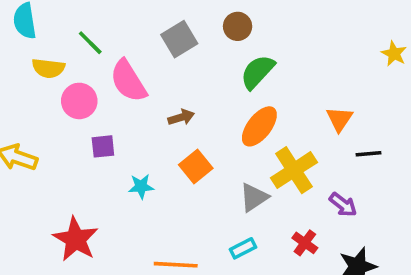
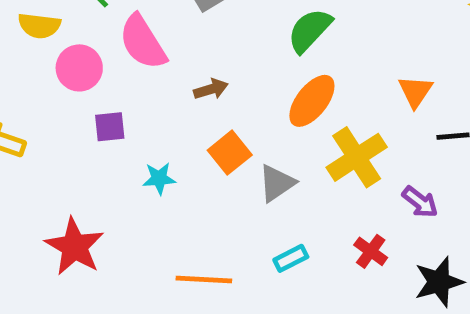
gray triangle: (254, 197) -> (277, 183), moved

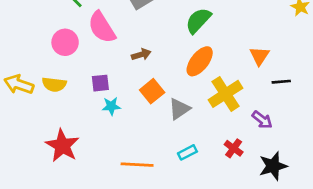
yellow semicircle: (39, 26) -> (54, 84), moved
purple square: (110, 127) -> (100, 83), moved

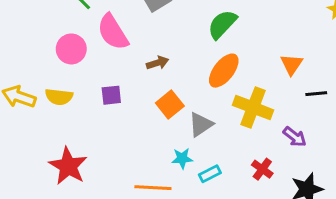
yellow cross: (225, 94) -> (253, 108), turned -36
cyan star: (111, 106) -> (182, 158), moved

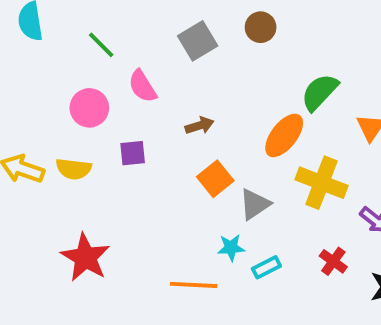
green semicircle: (222, 24) -> (320, 92), moved
pink semicircle: (113, 32) -> (142, 86), size x0.7
purple square: (111, 95) -> (133, 153), moved

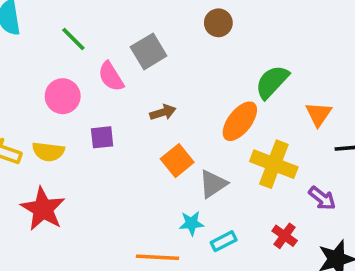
gray square: (198, 41) -> (149, 51), moved
red star: (85, 257) -> (43, 209), moved

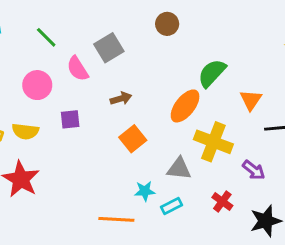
gray triangle: (213, 184) -> (179, 169), moved, turned 40

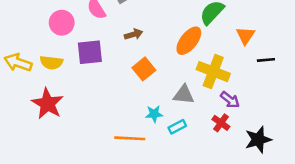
purple square: (70, 119) -> (90, 52), size x1.5
purple arrow: (254, 170) -> (230, 100), moved

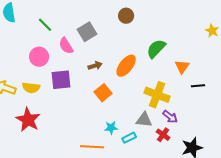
orange ellipse: (189, 41) -> (126, 66), moved
gray triangle: (184, 95) -> (144, 120), moved

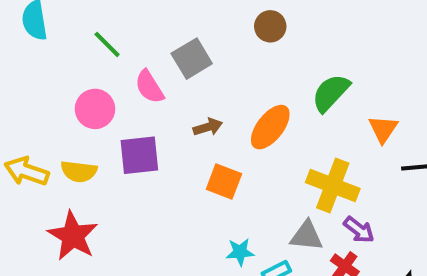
orange square: (103, 93) -> (224, 181), turned -30

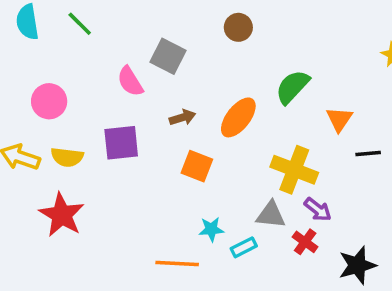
green line: (107, 44) -> (80, 24), moved
gray square: (192, 59) -> (168, 56), turned -32
pink circle: (95, 109) -> (49, 101), moved

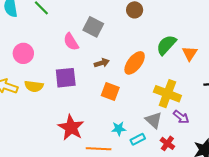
orange triangle: (339, 119) -> (190, 53), moved
red star: (62, 215) -> (71, 128), moved
gray triangle: (271, 215) -> (154, 120), turned 36
red cross: (305, 242) -> (167, 143), moved

